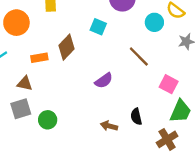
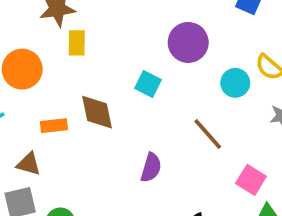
brown diamond: (67, 47) -> (97, 112), turned -60
purple semicircle: (104, 81) -> (151, 168), turned -42

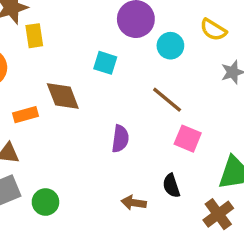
cyan circle: (235, 83) -> (170, 46), moved
pink square: (251, 180) -> (188, 139), moved

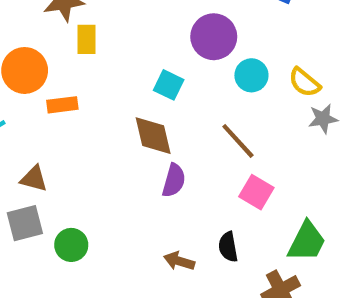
yellow semicircle: (213, 30) -> (304, 82), moved
brown diamond: (63, 96) -> (153, 136), moved
orange rectangle: (25, 115) -> (62, 105), moved

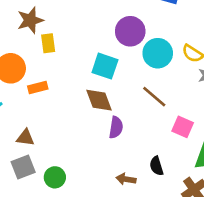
cyan circle: (251, 75) -> (158, 53), size x1.4
cyan square: (169, 85) -> (105, 66), size x1.4
pink square: (256, 192) -> (183, 127), moved

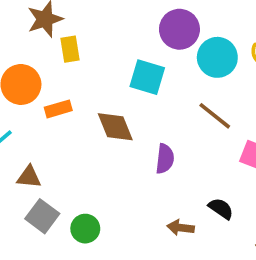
brown diamond: (99, 100) -> (115, 127), moved
brown triangle: (25, 138) -> (29, 177), moved
black semicircle: (156, 166) -> (221, 209), turned 144
gray square: (23, 167) -> (42, 216), turned -30

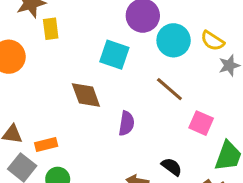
orange rectangle: (58, 109) -> (46, 145), moved

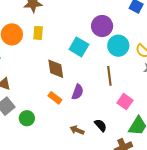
yellow rectangle: (51, 29) -> (38, 33), moved
brown line: (169, 89) -> (109, 76), turned 30
orange rectangle: (46, 145) -> (55, 98), moved, turned 40

